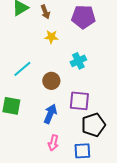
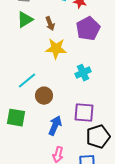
purple pentagon: (83, 17) -> (88, 29), turned -30
yellow star: (51, 37) -> (56, 49), size x1.5
brown circle: (51, 81) -> (44, 96), moved

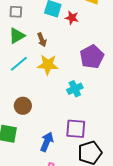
purple pentagon: (88, 29) -> (92, 57), moved
cyan line: (27, 81) -> (19, 64), moved
brown circle: (44, 96) -> (23, 106), moved

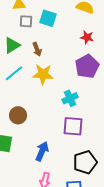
gray square: (16, 12) -> (26, 21), moved
red star: (72, 18) -> (87, 37), moved
purple square: (76, 129) -> (73, 126), moved

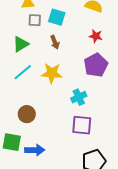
brown arrow: (37, 49) -> (55, 42), moved
blue arrow: (42, 151) -> (35, 150), moved, turned 66

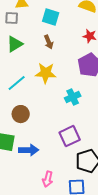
gray square: (35, 20) -> (12, 18), moved
cyan line: (23, 72) -> (17, 83), moved
purple square: (82, 125) -> (70, 136), moved, turned -30

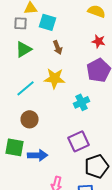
cyan square: (51, 17) -> (48, 22), moved

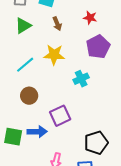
red star: (99, 41) -> (90, 18), moved
purple square: (79, 141) -> (60, 116), moved
green square: (15, 147) -> (13, 137), moved

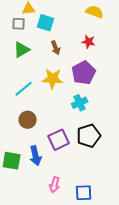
purple pentagon: (98, 47) -> (84, 73), moved
blue arrow: (37, 132) -> (36, 156), turned 78
black pentagon: (96, 143) -> (89, 136), moved

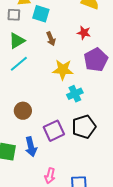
purple pentagon: (84, 73) -> (96, 60), moved
yellow star: (53, 79) -> (63, 70), moved
cyan line: (24, 89) -> (19, 64), moved

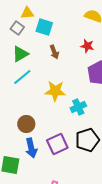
gray square: (14, 15) -> (17, 28), turned 32
yellow star: (63, 70) -> (55, 91), moved
blue arrow: (31, 147) -> (31, 148), moved

